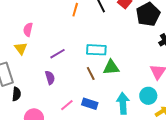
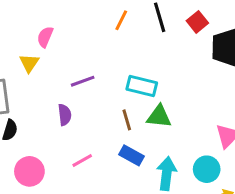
blue rectangle: (90, 104) -> (131, 155), moved

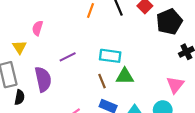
yellow triangle: (29, 63) -> (19, 47), moved
purple semicircle: (65, 115) -> (43, 79), moved, size x1.6

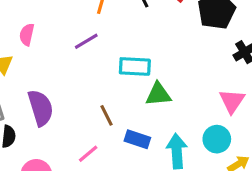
purple line: (68, 57) -> (86, 41), moved
brown line: (102, 81) -> (106, 115), moved

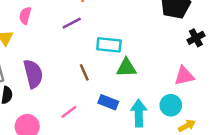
pink triangle: (232, 101) -> (184, 76), turned 40
brown line: (106, 115) -> (84, 72), moved

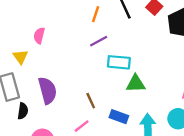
purple line: (72, 23) -> (99, 41), moved
brown line: (84, 72) -> (91, 101), moved

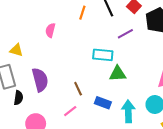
pink semicircle: (39, 36) -> (50, 30), moved
purple line: (99, 41) -> (125, 34), moved
yellow triangle: (20, 57) -> (16, 50), turned -40

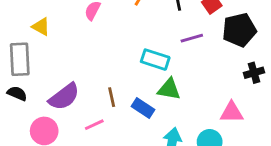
purple semicircle: (40, 80) -> (64, 97), moved, turned 55
black semicircle: (18, 98) -> (17, 93), moved, turned -88
blue rectangle: (103, 103) -> (143, 108), moved

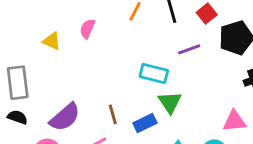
yellow triangle: (41, 27) -> (52, 41), moved
green triangle: (169, 89) -> (170, 102), turned 50
blue rectangle: (143, 108) -> (145, 123), turned -55

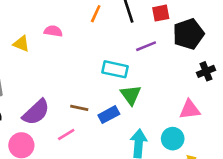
red square: (207, 14) -> (161, 13), turned 30
pink semicircle: (87, 29) -> (53, 31), turned 78
brown line: (113, 114) -> (79, 108), turned -60

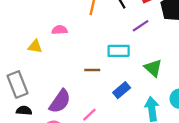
green triangle: (131, 95) -> (153, 68), moved
brown line: (79, 108) -> (92, 70), moved

